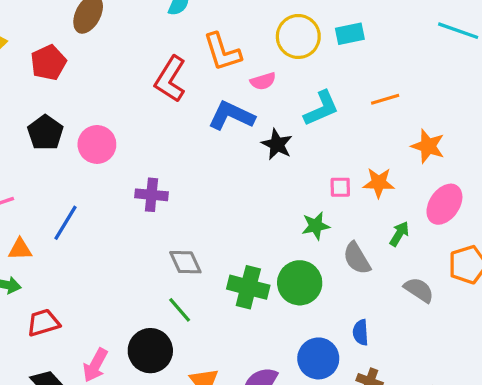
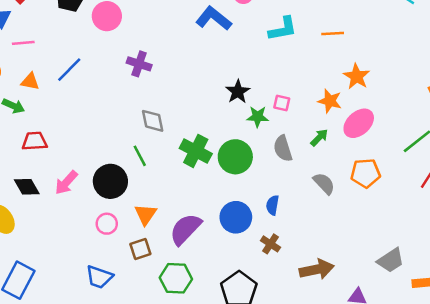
black star: (277, 144) -> (238, 92), moved
orange star: (379, 183) -> (330, 101), moved
pink square: (340, 187) -> (282, 103), moved

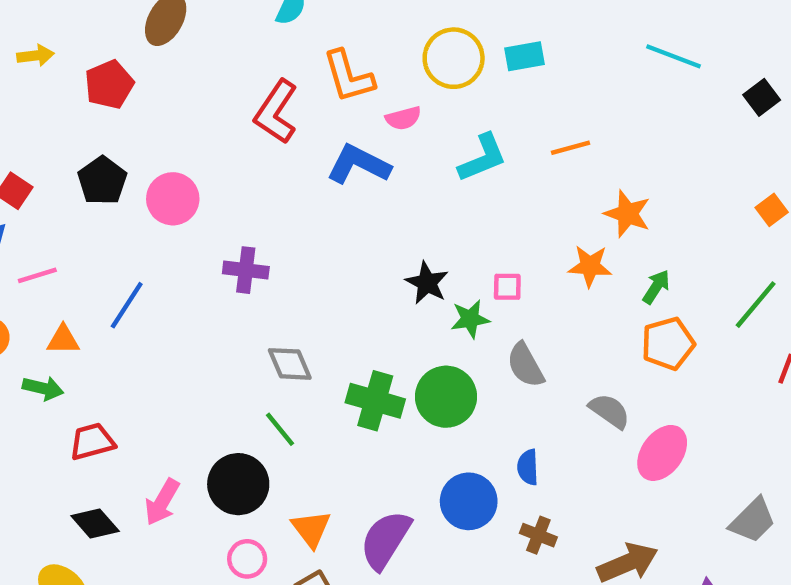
pink ellipse: (359, 123) -> (662, 453), moved
green arrow: (319, 138) -> (656, 287), moved
orange pentagon: (366, 173) -> (668, 344), moved

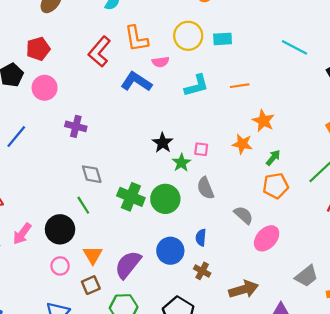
red pentagon: (109, 84) -> (38, 49), moved
green star: (470, 319) -> (181, 163), turned -30

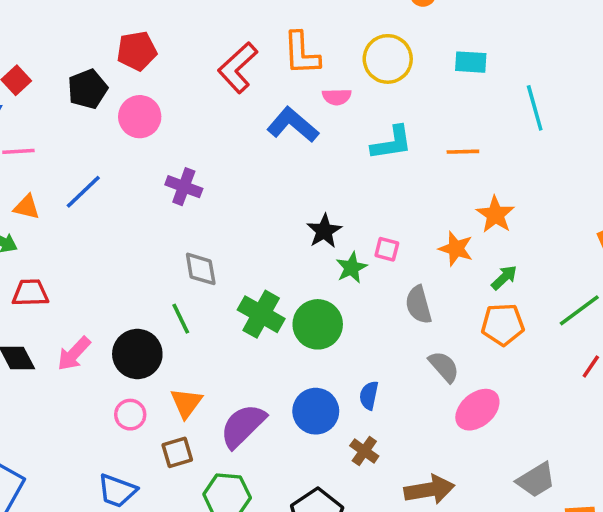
cyan rectangle: (223, 39) -> (471, 62), moved
cyan line: (295, 47) -> (535, 108), moved, turned 40
gray semicircle: (205, 188) -> (419, 305), moved

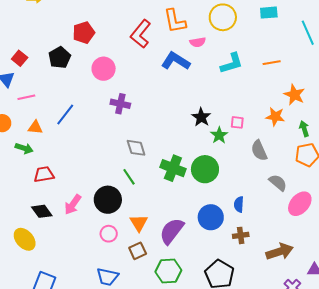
pink circle: (140, 117) -> (104, 69), moved
green arrow: (504, 278) -> (304, 129), turned -56
brown cross: (364, 451) -> (241, 235), turned -35

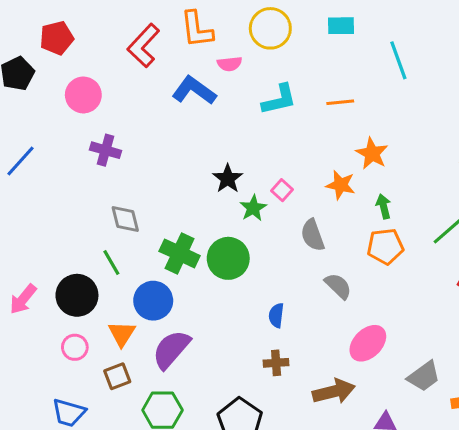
pink square: (237, 122) -> (282, 190), turned 32
pink ellipse: (300, 204) -> (368, 343), moved
blue circle: (211, 217) -> (153, 301), moved

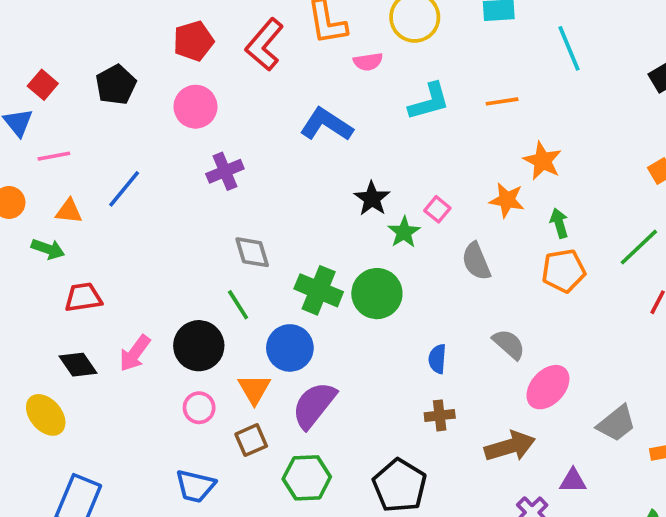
red pentagon: (57, 38) -> (193, 41), moved
blue L-shape: (194, 90) -> (326, 125), moved
purple cross: (105, 150) -> (225, 171), turned -36
gray semicircle: (338, 286) -> (509, 344), moved

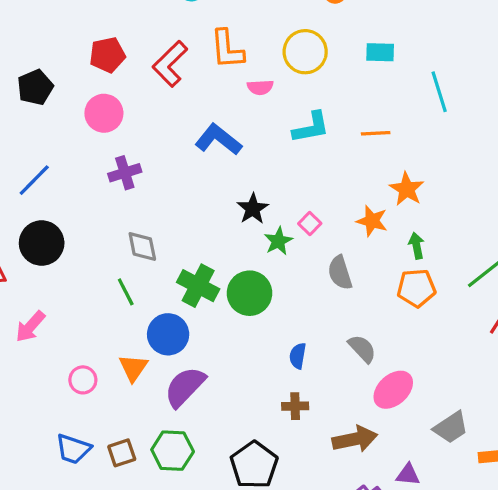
black circle: (199, 346) -> (42, 243), moved
brown square: (251, 440) -> (122, 453), moved

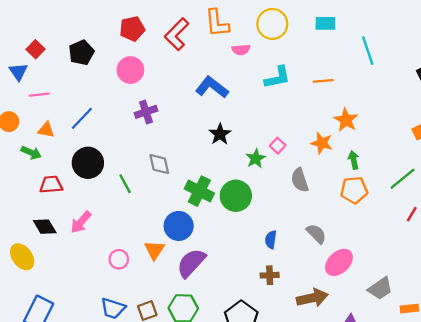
black star: (253, 209) -> (220, 134), moved
green line: (126, 292) -> (125, 184), moved

